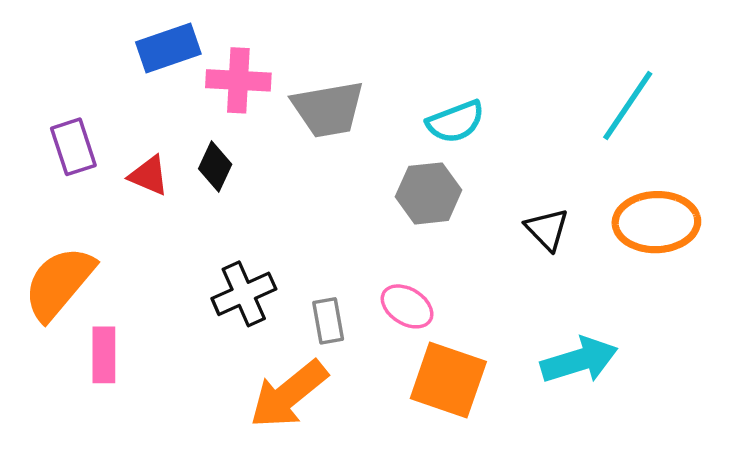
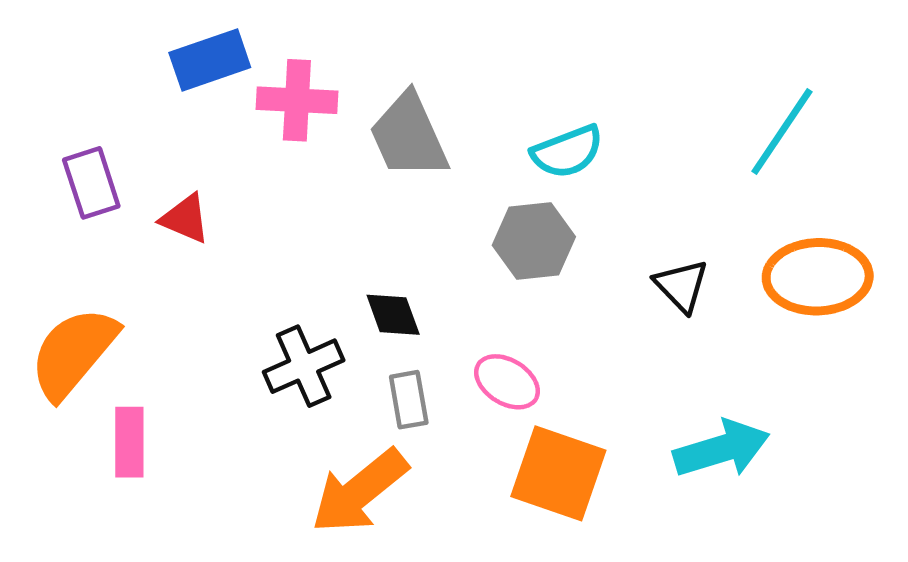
gray trapezoid: (328, 109) -> (409, 136), turned 76
black diamond: (215, 166) -> (393, 315), moved, turned -45

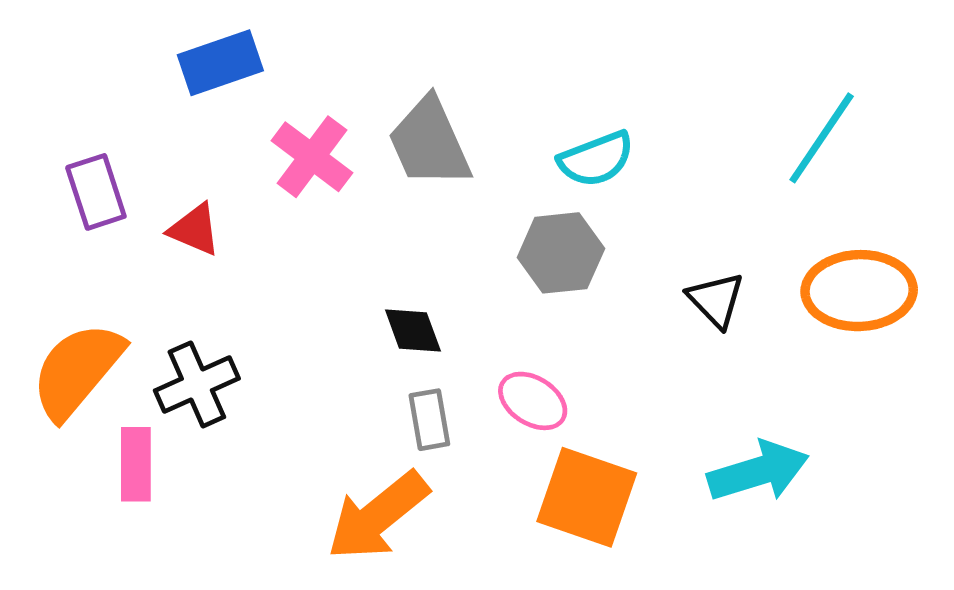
pink cross: (297, 100) -> (312, 157), moved, turned 34
black cross: (304, 366) -> (197, 384), moved

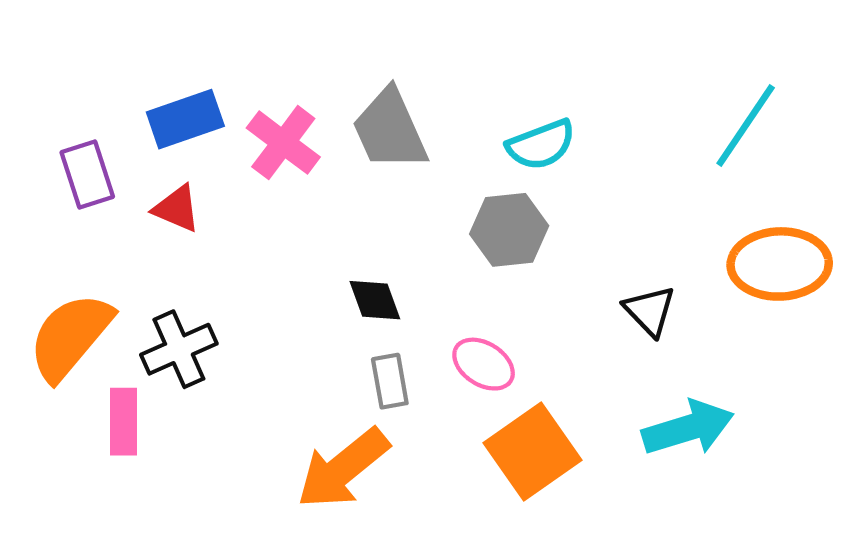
blue rectangle: (220, 63) -> (185, 119), moved
black triangle: (716, 300) -> (650, 311), moved
orange square: (587, 497) -> (533, 451), turned 36

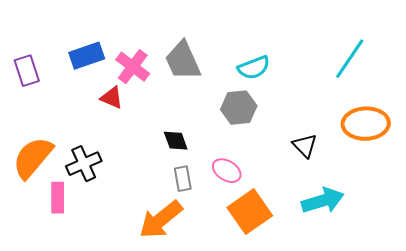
purple rectangle: (87, 174) -> (27, 71), moved
red triangle: (177, 209) -> (112, 98), moved

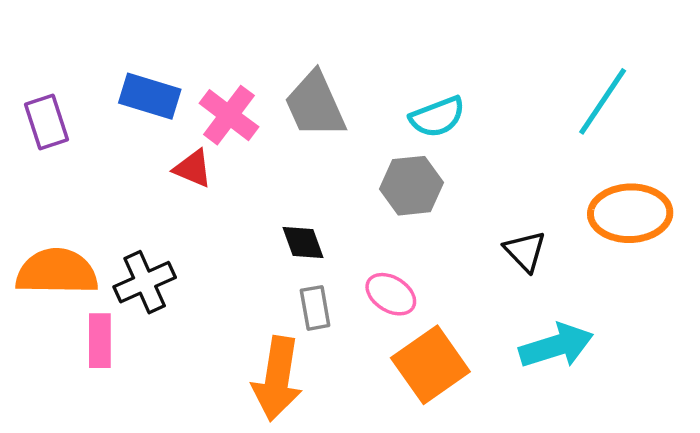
blue rectangle: (87, 56) -> (150, 96), turned 36
orange semicircle: (33, 158) -> (57, 272), turned 51
orange arrow: (161, 220) -> (277, 379), turned -42

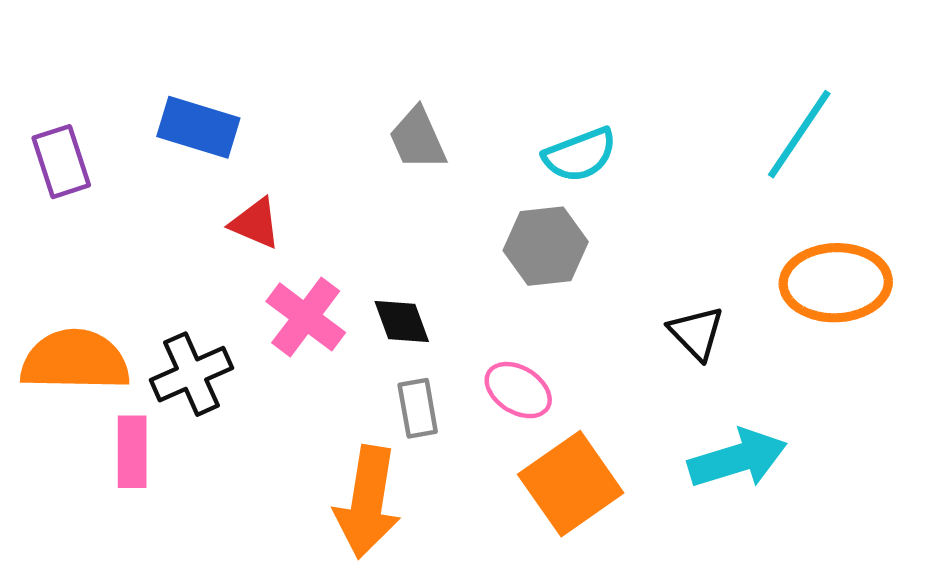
gray trapezoid: (315, 105) -> (418, 139), size x0.7
pink cross: (229, 115) -> (306, 317), moved

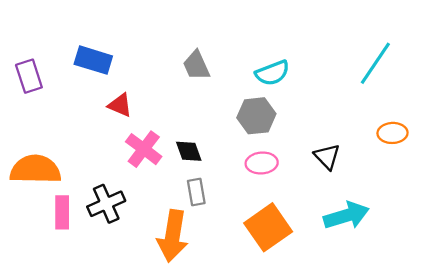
orange ellipse: (836, 283) -> (393, 133), size x0.6
black cross: (191, 374) -> (106, 204), moved
pink ellipse: (518, 390) -> (262, 163), moved, turned -36

